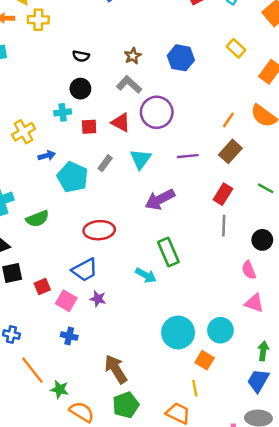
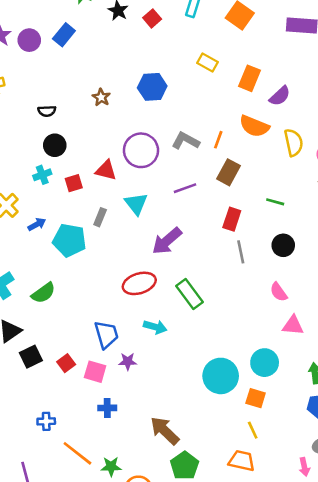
gray L-shape: (129, 85) -> (186, 141), moved
red ellipse: (99, 230) -> (139, 283), moved
black circle: (262, 240) -> (283, 245), moved
blue trapezoid: (85, 270) -> (106, 334), turned -64
cyan arrow: (146, 275) -> (155, 327), moved

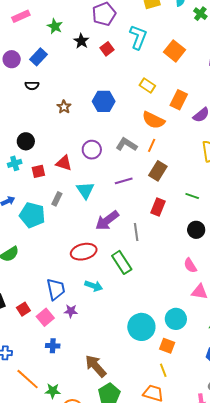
black semicircle: (47, 111) -> (32, 86), moved
orange semicircle: (254, 126) -> (153, 120), moved
purple circle: (141, 150) -> (92, 150), size x0.7
gray line: (241, 252) -> (136, 232), moved
pink square: (95, 372) -> (45, 317), turned 30

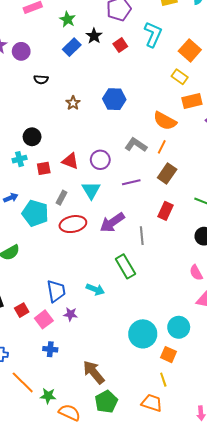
blue rectangle: (38, 57) -> (72, 47), moved
yellow rectangle: (147, 85) -> (180, 77), moved
orange rectangle: (179, 100) -> (192, 101), turned 48
purple circle: (92, 150) -> (100, 160), moved
red ellipse: (84, 252) -> (73, 224), moved

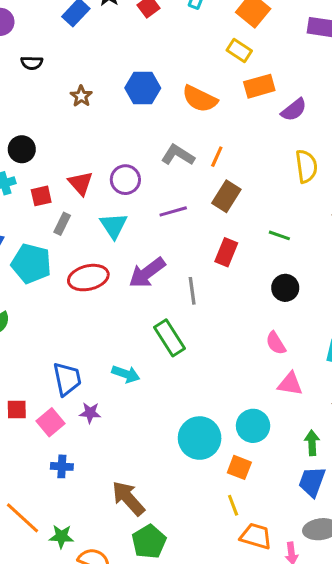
orange semicircle: (165, 121) -> (200, 99), moved
red triangle: (70, 161) -> (81, 183), turned 30
gray rectangle: (61, 198) -> (62, 224), moved
red square: (22, 310) -> (17, 409), turned 32
orange trapezoid: (152, 403) -> (256, 536), moved

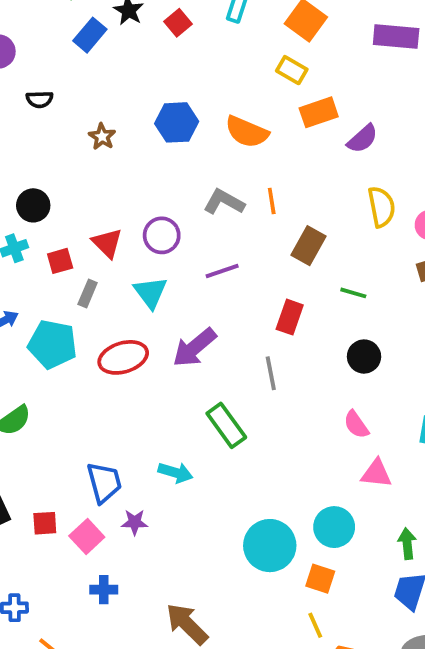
orange line: (217, 157) -> (272, 201), turned -30
brown rectangle: (226, 196) -> (308, 246), moved
gray line: (192, 291) -> (271, 373), moved

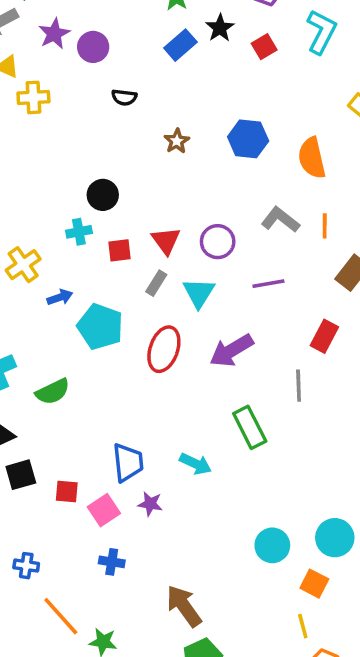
orange semicircle: (247, 132) -> (312, 158), turned 45
gray rectangle: (88, 294) -> (156, 283), moved
red ellipse: (123, 357) -> (164, 349), turned -63
cyan circle: (270, 546) -> (272, 545), size x0.7

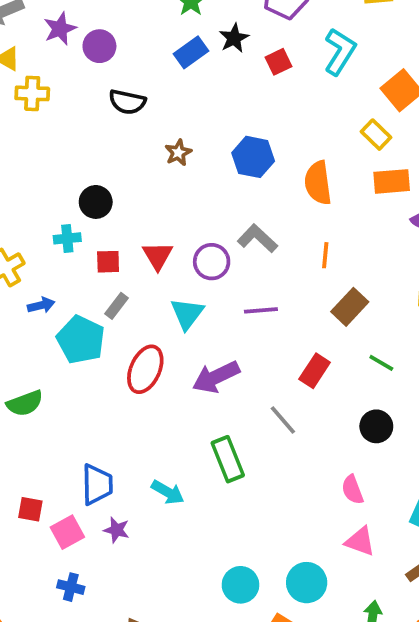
black semicircle: (124, 97) -> (127, 102), size x1.4
gray L-shape: (280, 220) -> (257, 238), moved
gray rectangle: (156, 283) -> (116, 306), moved
gray line: (299, 386) -> (283, 420), turned -44

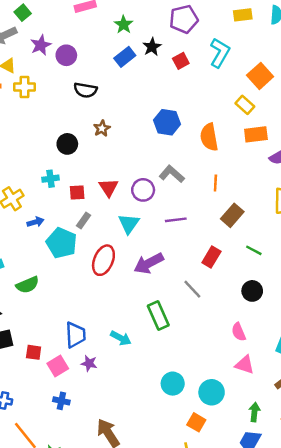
brown star: (178, 153) -> (102, 128), moved
black circle: (96, 202) -> (67, 144), moved
cyan circle: (240, 585) -> (173, 384), moved

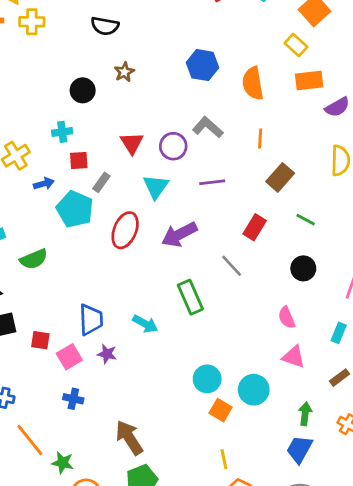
red square: (77, 193) -> (79, 161), moved
orange square: (196, 422) -> (221, 410), moved

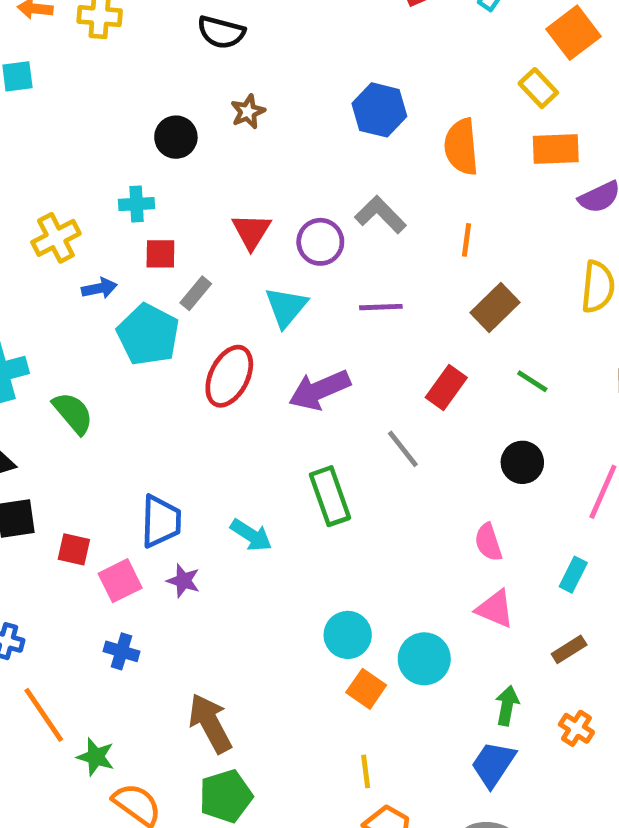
green semicircle: (34, 259) -> (73, 413), turned -112

